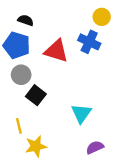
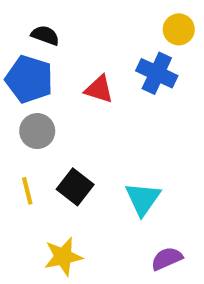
red triangle: (56, 51) -> (99, 89), size x0.7
black square: (36, 95) -> (75, 187), moved
yellow line: (19, 126) -> (27, 191), moved

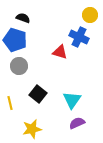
red triangle: (99, 89) -> (60, 52), moved
yellow line: (27, 191) -> (10, 103), moved
purple semicircle: (167, 259) -> (77, 123), moved

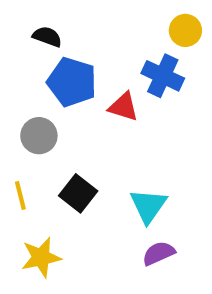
blue pentagon: (15, 40) -> (72, 82), moved
yellow line: (10, 103) -> (20, 195), moved
yellow star: (32, 129) -> (41, 257), moved

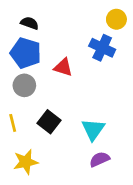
blue pentagon: (72, 82) -> (26, 53), moved
red triangle: (124, 107) -> (63, 67), moved

